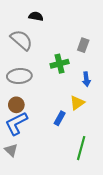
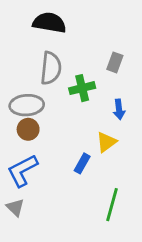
black semicircle: (36, 16) -> (49, 23), size x1.6
gray semicircle: (21, 40) -> (51, 68), moved, turned 55
brown circle: (16, 105) -> (28, 129), moved

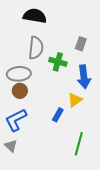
green cross: (82, 88) -> (58, 62), turned 30
blue arrow: (119, 109) -> (84, 77), size x1.6

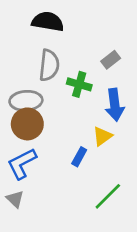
gray rectangle: (81, 44) -> (111, 60), turned 32
brown circle: (20, 91) -> (27, 124), size x1.5
green line: (79, 144) -> (108, 196), turned 30

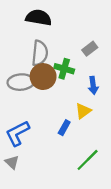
blue arrow: (115, 105) -> (93, 85), size x0.7
brown circle: (27, 124) -> (43, 77), moved

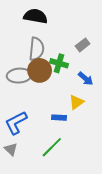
blue arrow: (93, 85) -> (86, 79), turned -42
blue rectangle: (64, 128) -> (59, 118), turned 64
green line: (88, 160) -> (52, 147), moved

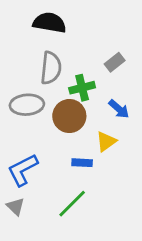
green cross: (59, 63) -> (82, 88), turned -30
brown circle: (40, 70) -> (69, 116), moved

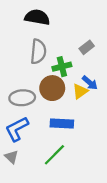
gray ellipse: (27, 105) -> (22, 98), moved
yellow triangle: (106, 141) -> (80, 91), moved
blue rectangle: (82, 163) -> (62, 124), size x1.5

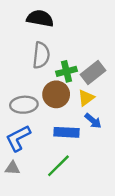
gray rectangle: (87, 47) -> (93, 72), moved, size x1.5
blue arrow: (90, 83) -> (93, 121), moved
gray triangle: (11, 157) -> (12, 168), turned -40

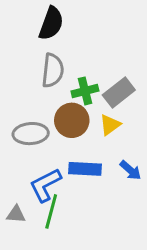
black semicircle: (40, 18) -> (51, 23), turned 100
blue arrow: (93, 121) -> (131, 170), moved
blue L-shape: (18, 138) -> (45, 185), moved
green line: (58, 166) -> (51, 211), moved, turned -30

